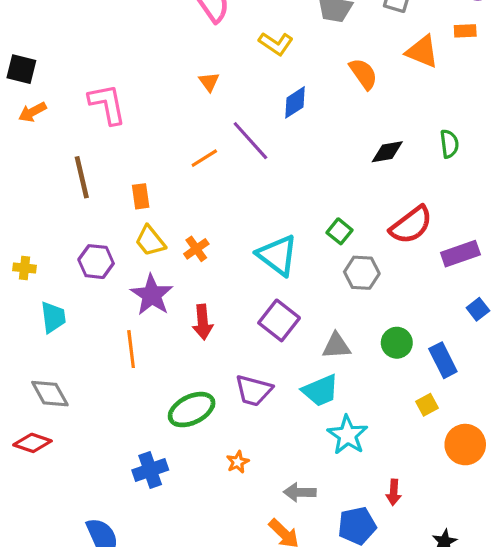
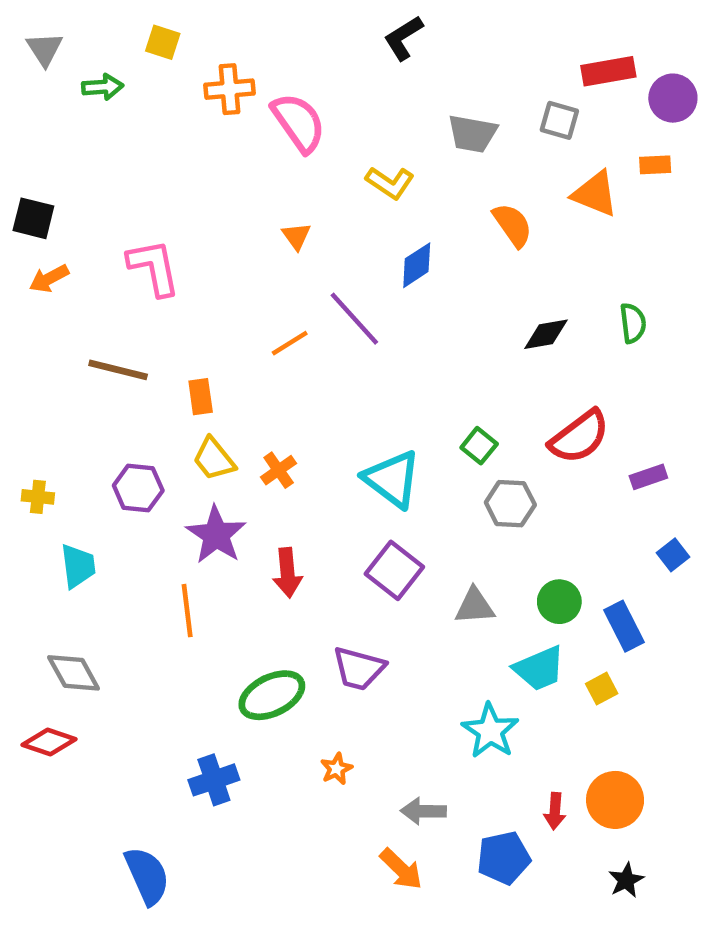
brown line: (82, 177) -> (118, 370), turned -63
purple rectangle: (460, 254) -> (648, 477), size x0.7
cyan trapezoid: (320, 390) -> (539, 668), moved
orange circle: (465, 445) -> (615, 800), moved

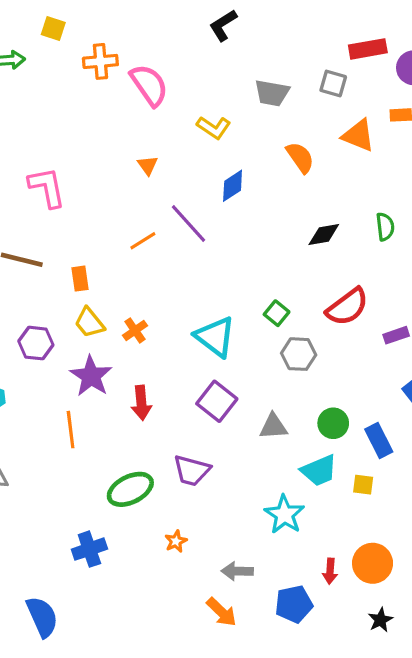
yellow square: (602, 689) -> (363, 485), turned 35

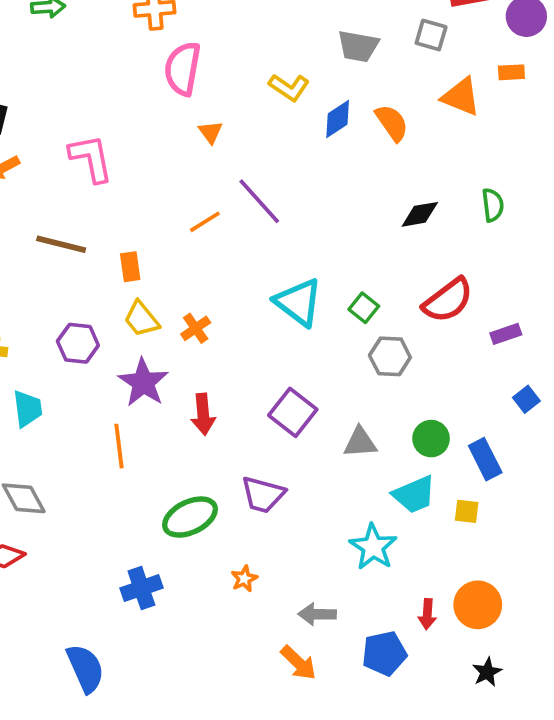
pink semicircle: (149, 85) -> (183, 69), moved, turned -135
blue diamond: (233, 186) -> (338, 119), moved
cyan triangle: (215, 337) -> (298, 302), moved

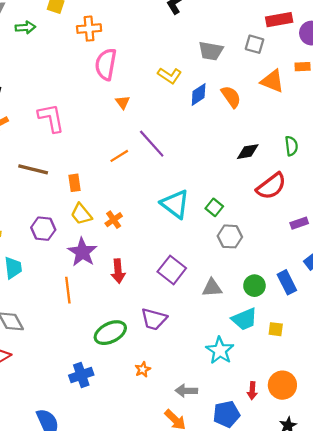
red semicircle: (448, 300) -> (271, 186), moved
blue rectangle: (485, 459) -> (287, 282), moved

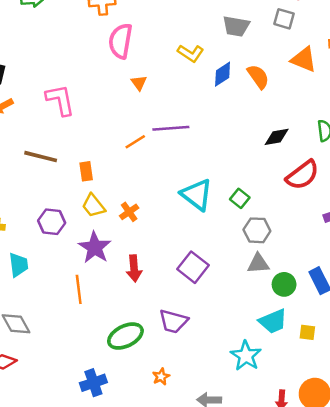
purple line: (152, 144) -> (171, 128), turned -52
gray triangle: (212, 288) -> (258, 263), moved

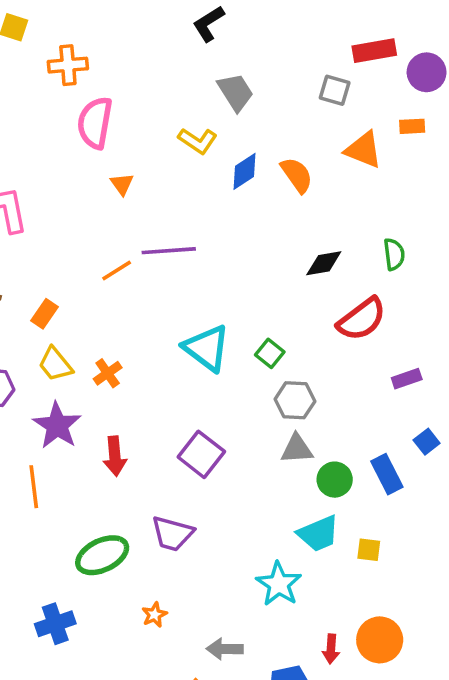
gray trapezoid: (236, 26) -> (236, 92), moved, turned -132
orange rectangle: (86, 171) -> (44, 314), turned 42

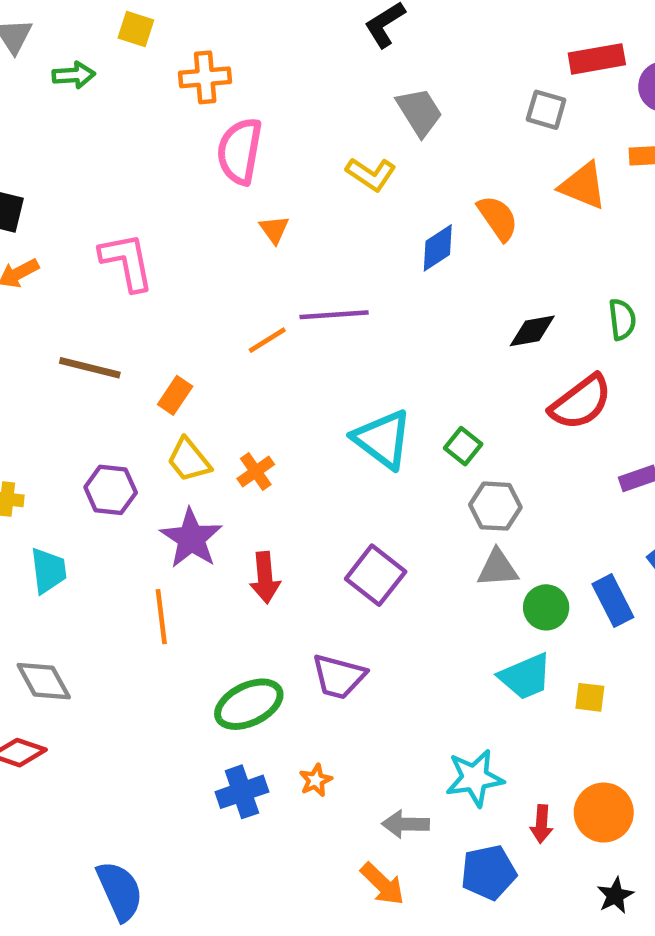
blue diamond: (245, 171) -> (438, 248), moved
cyan star: (279, 584) -> (475, 778), moved, turned 30
blue cross: (55, 624) -> (242, 792), moved

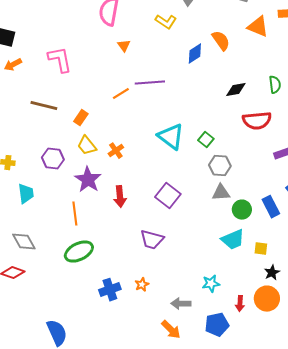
red semicircle: (581, 402) -> (257, 121), turned 32
green ellipse: (249, 704) -> (79, 252), moved
cyan star: (475, 778) -> (211, 284), size x0.7
black star: (615, 895) -> (272, 273), moved

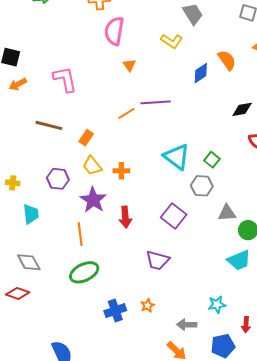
orange cross: (116, 151) -> (121, 171), turned 35
gray hexagon: (220, 166) -> (202, 186), moved

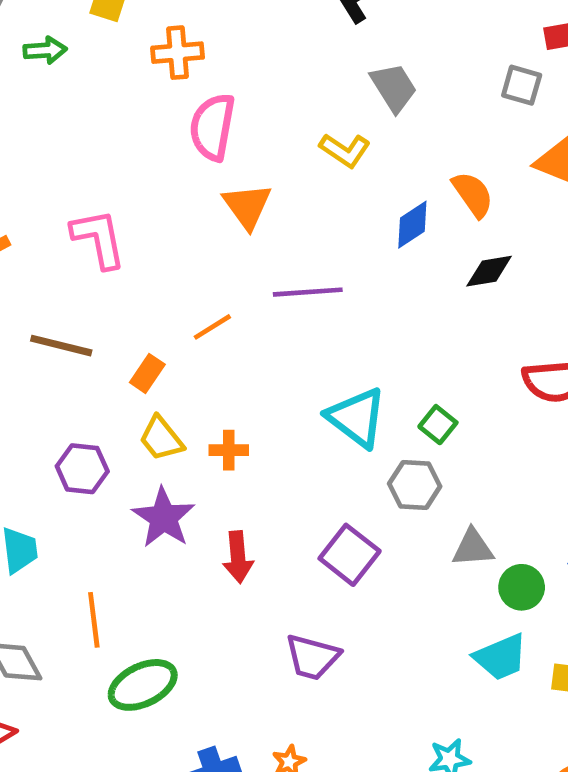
orange triangle: (129, 65) -> (247, 206), size x1.6
black diamond: (242, 109) -> (489, 271), moved
orange line: (126, 113) -> (212, 327), moved
orange line: (80, 234) -> (94, 620), moved

